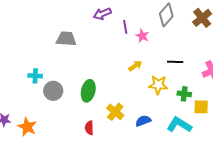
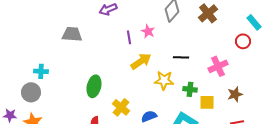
purple line: (125, 27) -> (129, 37), moved
yellow arrow: (135, 66) -> (141, 61), size x1.5
gray circle: (53, 91) -> (31, 92), moved

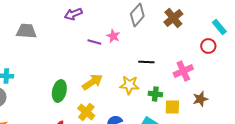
gray trapezoid: (72, 34) -> (26, 31), moved
purple line: (129, 37) -> (94, 42), turned -64
yellow arrow: (141, 61) -> (92, 82), moved

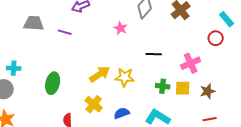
purple line: (94, 42) -> (65, 32), moved
yellow star: (129, 85) -> (125, 77), moved
green ellipse: (59, 91) -> (53, 83), moved
yellow square: (172, 107) -> (183, 88), moved

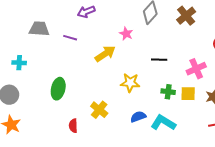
cyan cross: (14, 68) -> (19, 63), moved
yellow arrow: (100, 74) -> (105, 54), moved
blue semicircle: (122, 113) -> (138, 117), moved

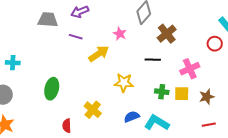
brown cross: (186, 16) -> (167, 34), moved
gray trapezoid: (39, 29) -> (48, 20), moved
purple line: (70, 38) -> (76, 37), moved

